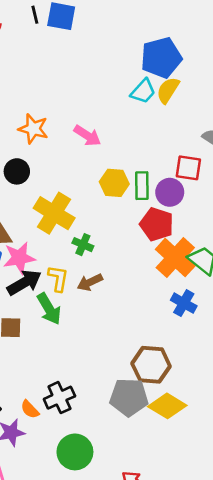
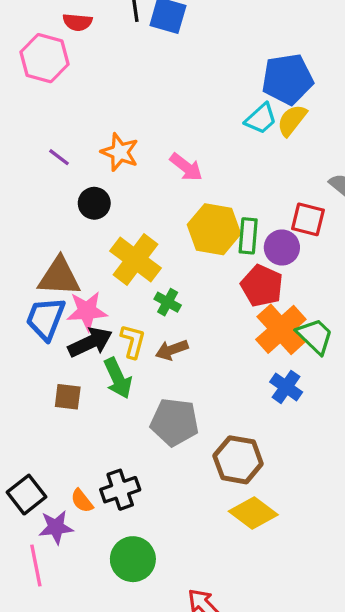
yellow hexagon: (114, 183) -> (214, 229), size x1.4
gray pentagon: (129, 397) -> (174, 422), moved

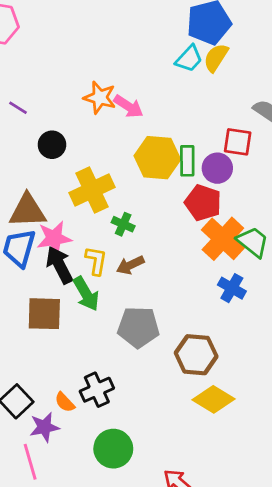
orange star: (120, 152) -> (100, 98), moved
yellow cross: (135, 259) -> (92, 190), turned 33
black arrow: (90, 342) -> (59, 265), turned -87
brown square: (68, 397) -> (44, 314), size x1.5

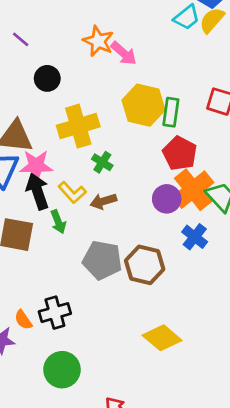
purple circle: (217, 168) -> (167, 199), moved
yellow L-shape: (96, 261) -> (72, 192), turned 120
green arrow: (86, 294) -> (58, 222), size x0.7
brown hexagon: (196, 355) -> (145, 265), moved

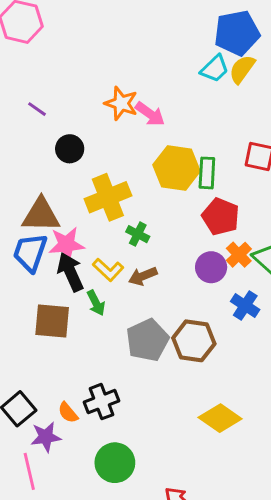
orange cross: (193, 190) -> (239, 255), size x0.6
gray pentagon: (102, 260) -> (147, 340), turned -30

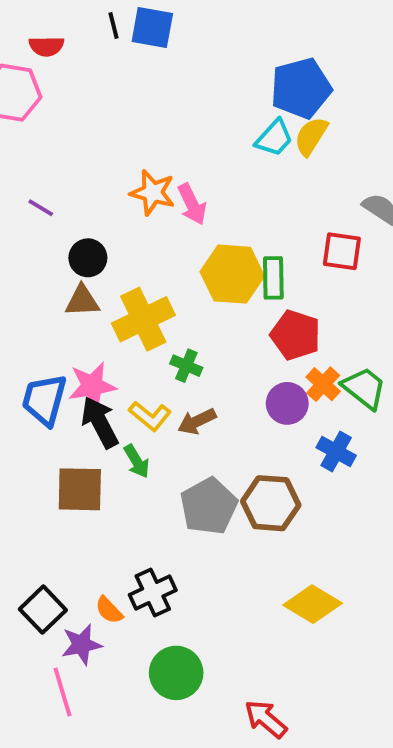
pink arrow: (150, 114) -> (192, 204), turned 32
brown triangle: (41, 215) -> (82, 301), moved, size x0.7

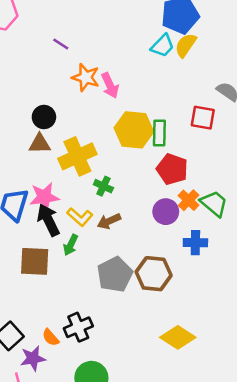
purple line: (41, 208) -> (61, 44), moved
blue cross: (336, 451) -> (195, 243), turned -30
green arrow: (137, 461) -> (71, 245), turned 55

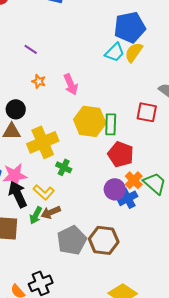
orange star: (86, 77) -> (39, 81), moved, size x0.6
brown arrow: (109, 221) -> (51, 212), moved
blue cross: (195, 243) -> (128, 198), moved, turned -30

